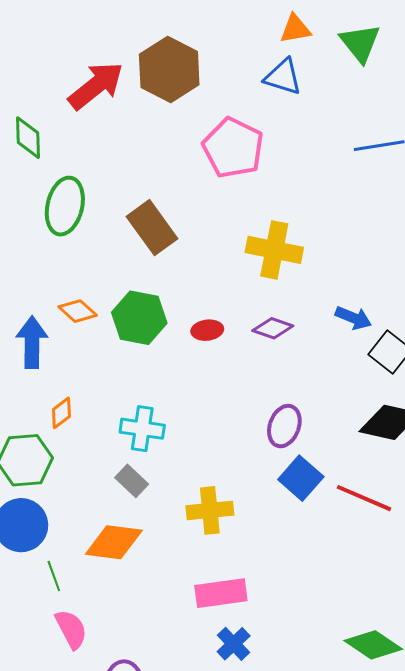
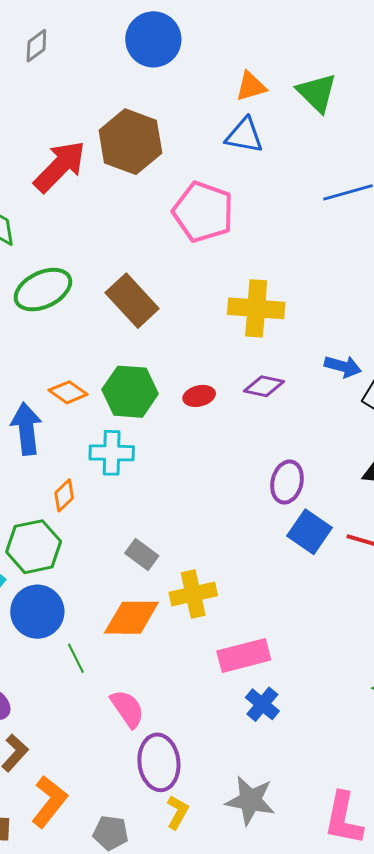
green ellipse: (65, 206) -> (43, 290), turned 58
cyan cross: (142, 429) -> (112, 453), moved
yellow cross: (210, 510) -> (193, 594), moved
pink semicircle: (71, 629) -> (127, 709), moved

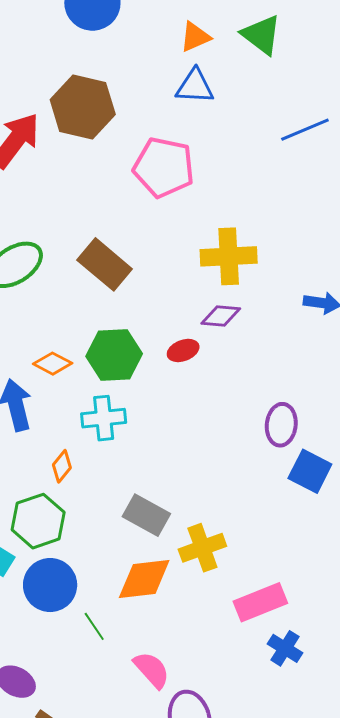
purple diamond: (264, 386) -> (221, 316), moved
gray rectangle: (142, 555) -> (146, 515), size x1.4

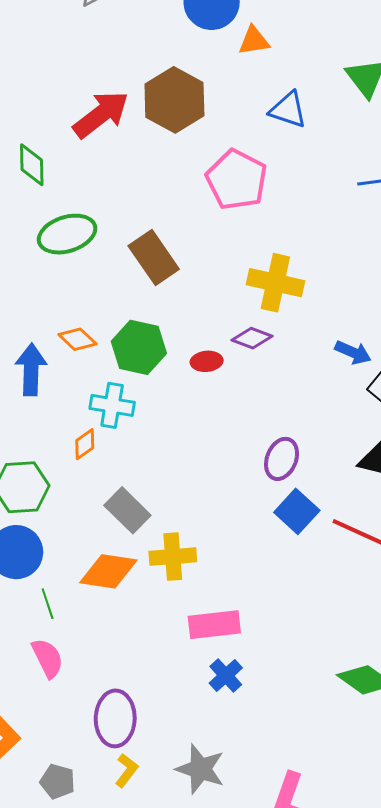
orange triangle: (195, 37) -> (254, 41), moved
orange diamond: (62, 466) -> (85, 444), moved
pink semicircle: (152, 670) -> (48, 658), moved

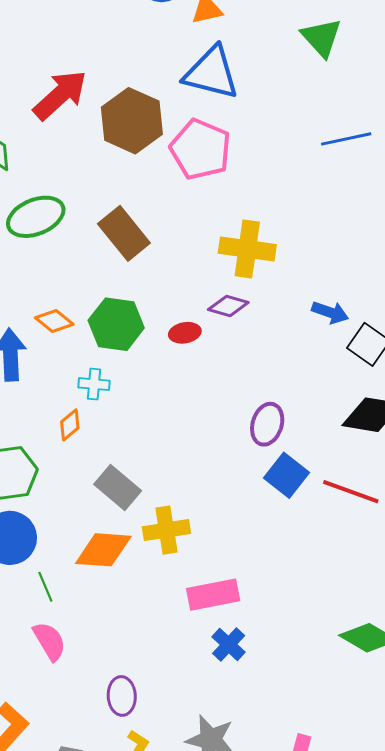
brown hexagon: (174, 100) -> (132, 121), moved
blue triangle: (288, 110) -> (211, 73), moved, size x1.5
cyan cross: (112, 405) -> (94, 384), size x0.7
purple ellipse: (115, 718) -> (122, 696), size x0.7

